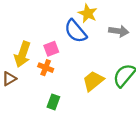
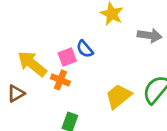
blue semicircle: (76, 31) -> (85, 49), moved, size x0.6
yellow arrow: (22, 54) -> (32, 64), turned 110

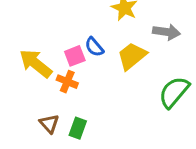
brown triangle: (16, 93) -> (49, 124), moved, turned -42
yellow trapezoid: (118, 96) -> (132, 56), moved

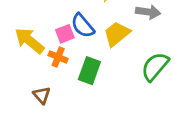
blue semicircle: (94, 47) -> (83, 26), size x1.4
green rectangle: (78, 128) -> (89, 71), moved, size x1.4

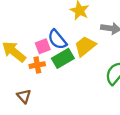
orange cross: (58, 57) -> (37, 65), turned -32
green rectangle: (89, 71) -> (63, 58), moved, turned 40

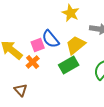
green rectangle: (63, 58) -> (69, 65), moved
orange cross: (37, 65) -> (33, 62), turned -32

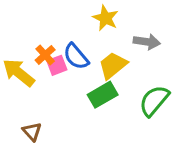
orange cross: (33, 62) -> (45, 55), moved

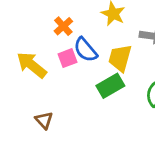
orange cross: (45, 55) -> (63, 26), moved
yellow trapezoid: (113, 65) -> (120, 58), turned -36

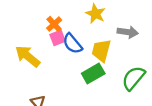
pink square: (68, 58) -> (58, 38), moved

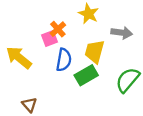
orange cross: (54, 24) -> (58, 29), moved
blue semicircle: (72, 44) -> (64, 60), moved, turned -130

